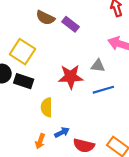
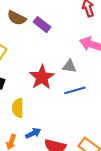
red star: (71, 77) -> (42, 77), turned -30

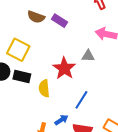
blue line: (75, 90) -> (81, 100), moved, turned -36
yellow semicircle: (18, 108) -> (44, 88), moved

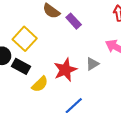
gray triangle: (88, 56) -> (92, 64), turned -48
yellow semicircle: (44, 88) -> (40, 84), turned -144

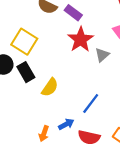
black rectangle: (21, 66) -> (26, 72), turned 42
red star: (65, 70) -> (81, 40), moved

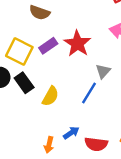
purple rectangle: (73, 13) -> (48, 46), moved, turned -66
gray triangle: (102, 55) -> (103, 71), moved
blue line: (91, 104) -> (89, 93), moved

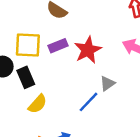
yellow square: (19, 51) -> (28, 45), turned -36
yellow semicircle: (50, 96) -> (38, 104), moved

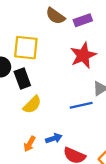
purple rectangle: (58, 46) -> (83, 20), moved
blue line: (88, 102) -> (81, 105), turned 30

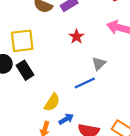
red star: (83, 55) -> (76, 37), size x0.6
yellow semicircle: (32, 105) -> (52, 102), moved

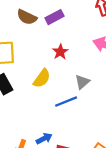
yellow semicircle: (52, 102) -> (42, 78), moved

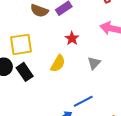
blue line: (66, 102) -> (83, 101), moved

